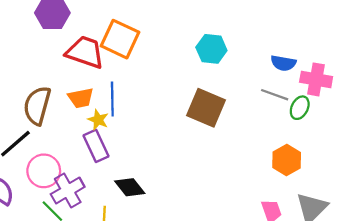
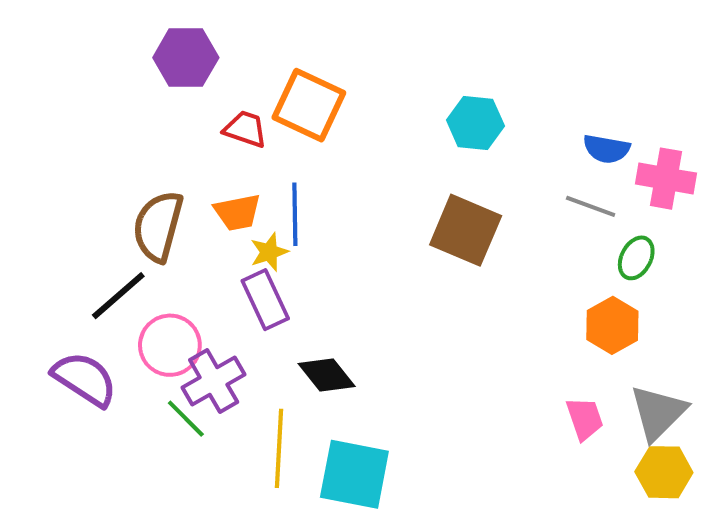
red trapezoid: (85, 52) -> (245, 129), size x0.6
green ellipse: (300, 108) -> (636, 258), moved
yellow star: (98, 120) -> (269, 252), turned 30

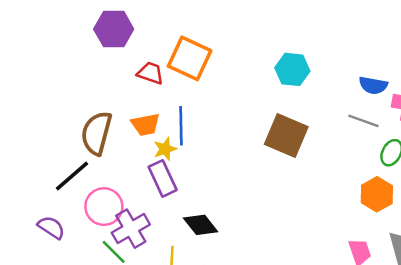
purple semicircle: (85, 379) -> (51, 227), size x0.7

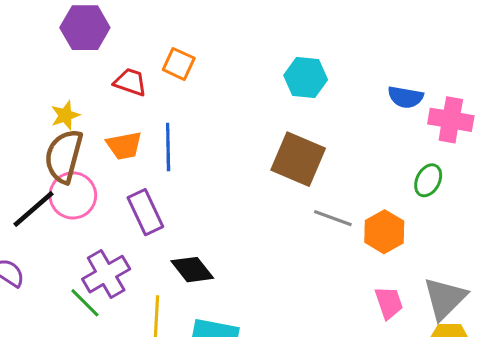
orange square: (190, 58) -> (179, 64), size x0.6
gray line: (363, 121) -> (333, 218), moved
yellow star: (165, 149) -> (65, 115), moved
orange hexagon: (377, 194) -> (384, 232), moved
pink circle: (104, 207) -> (73, 195), moved

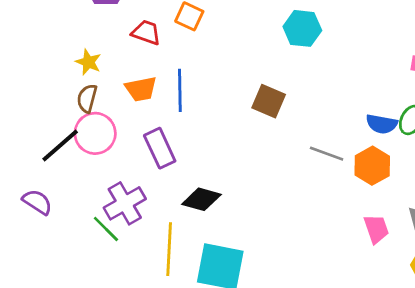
blue semicircle: (405, 97) -> (382, 124), moved
yellow star: (65, 115) -> (88, 62), turned -30
brown semicircle: (64, 156) -> (87, 98), size x0.6
brown square: (298, 159) -> (269, 101), moved, size x0.7
black diamond: (192, 270) -> (201, 199), turned -36

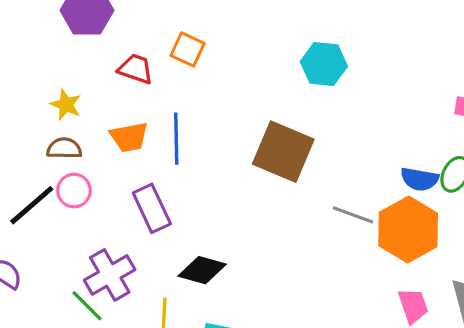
brown semicircle: (87, 98) -> (64, 148), turned 76
brown square: (269, 101) -> (283, 152), size x1.5
pink circle: (95, 133) -> (74, 191), size x0.7
orange hexagon: (372, 166) -> (408, 229), size x1.4

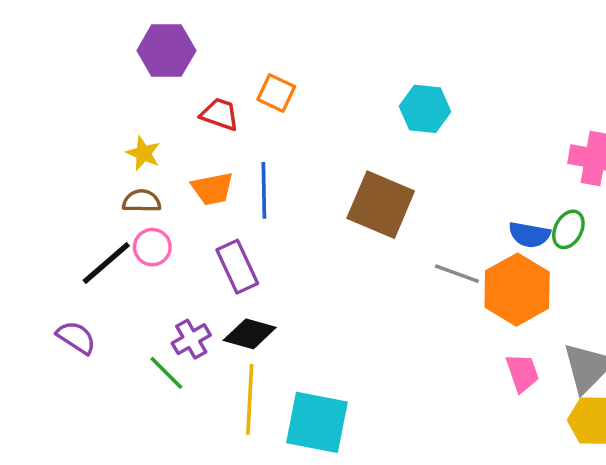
black diamond: (202, 270) -> (250, 334), moved
purple cross: (110, 275) -> (191, 339), size x0.7

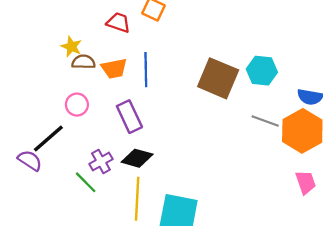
cyan hexagon: (425, 109) -> (262, 71), moved
brown semicircle: (142, 201) -> (83, 62), moved
black line: (106, 263) -> (48, 139), moved

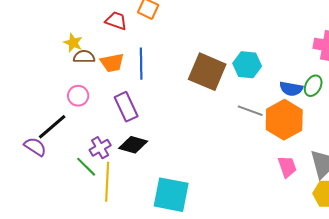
yellow line: (137, 199) -> (107, 182), moved

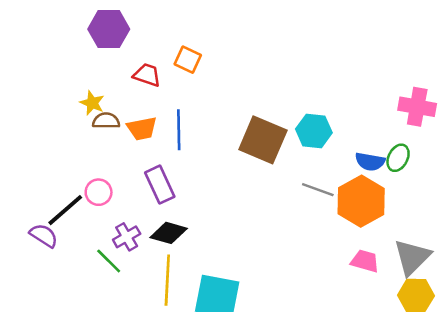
pink circle: (78, 96) -> (99, 192), moved
pink trapezoid: (287, 167) -> (365, 261), turned -55
yellow line: (107, 182) -> (167, 280), moved

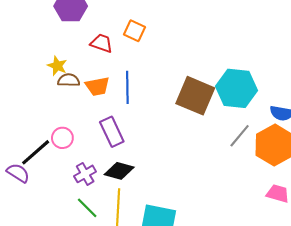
cyan hexagon: (314, 131) -> (237, 88), size x1.4
gray line: (318, 190) -> (240, 136), turned -70
green line: (109, 261) -> (87, 208), moved

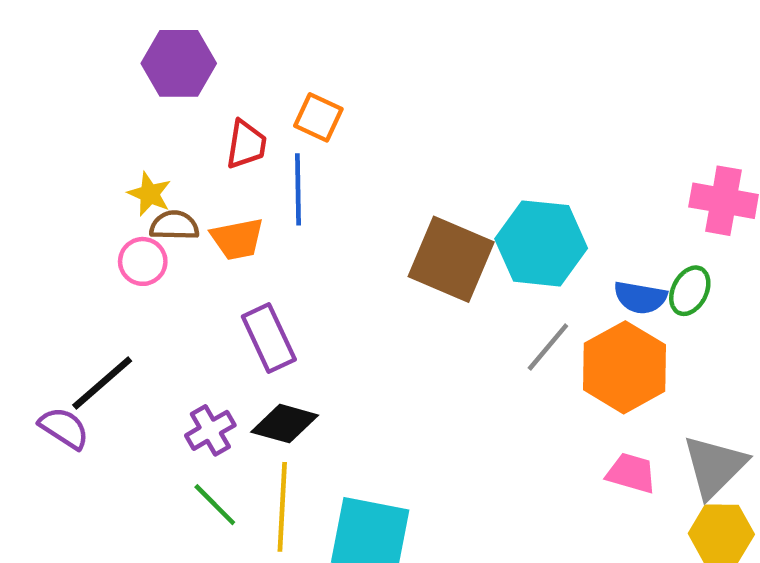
red trapezoid: (102, 43) -> (246, 144), turned 80
blue line: (127, 87) -> (298, 189), moved
pink circle: (62, 138) -> (143, 261), moved

